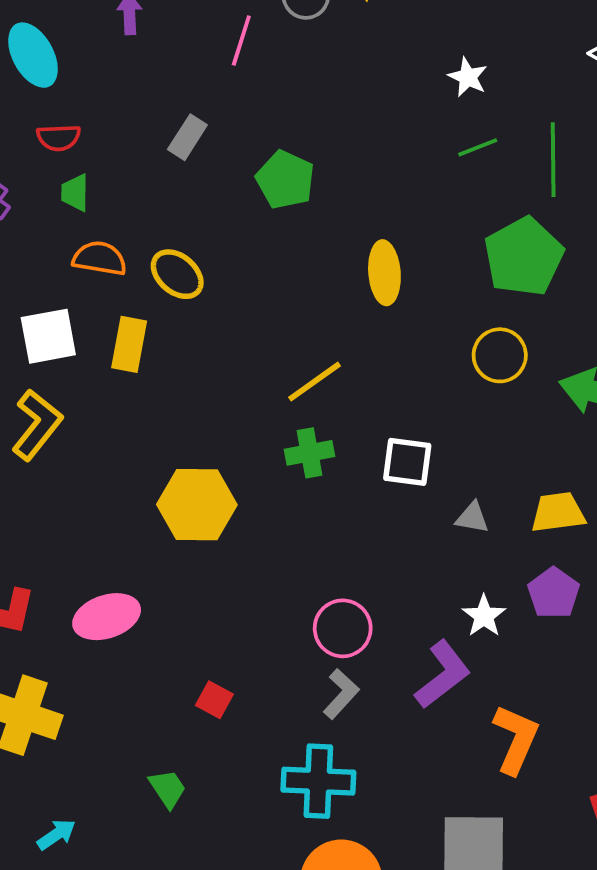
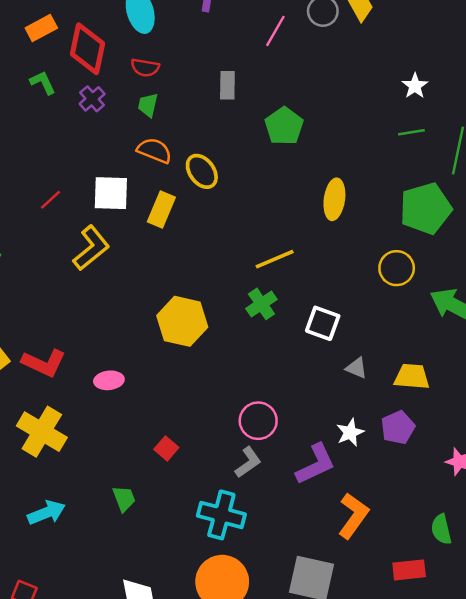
gray rectangle: (187, 137) -> (227, 85), turned -44
green cross: (310, 453) -> (261, 304), turned -36
pink ellipse: (107, 617) -> (109, 380), size x0.7
cyan arrow: (56, 835) -> (47, 513), size x1.4

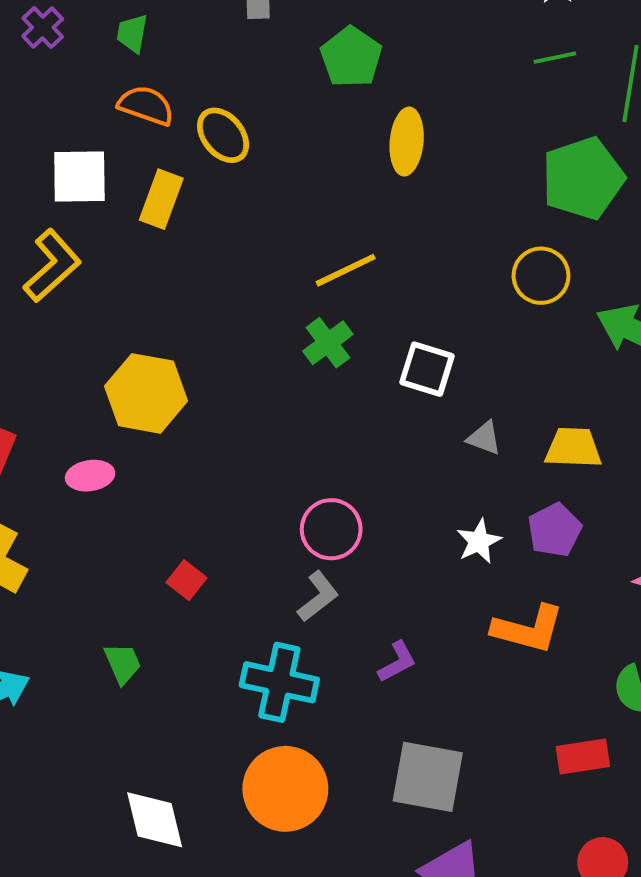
yellow ellipse: (334, 199) -> (407, 142), moved
yellow hexagon: (182, 321) -> (146, 393), moved
purple L-shape: (316, 464) -> (397, 662), moved, size x0.6
orange L-shape: (353, 516) -> (528, 629), moved, turned 72

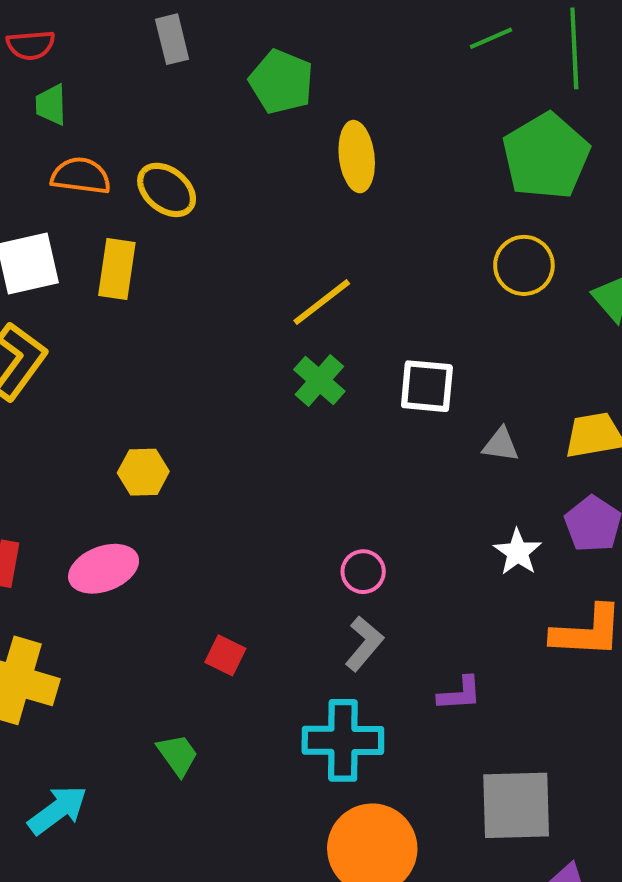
yellow hexagon: (146, 393) -> (143, 472), size x0.6
pink ellipse: (90, 476) -> (104, 569), size x1.4
pink circle: (331, 529) -> (363, 572), size x0.7
purple L-shape: (397, 662) -> (460, 694), turned 36

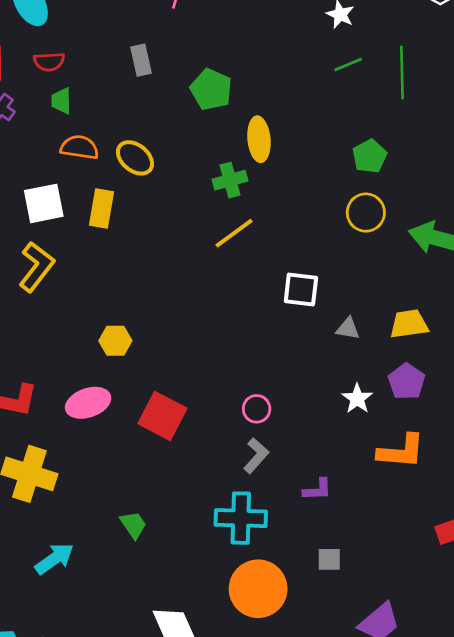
green pentagon: (546, 156) -> (370, 156), moved, size x0.6
green cross: (319, 380) -> (230, 180), moved, turned 32
red square: (225, 655) -> (162, 416), moved, size x1.8
gray square: (516, 805) -> (329, 559), moved, size x0.5

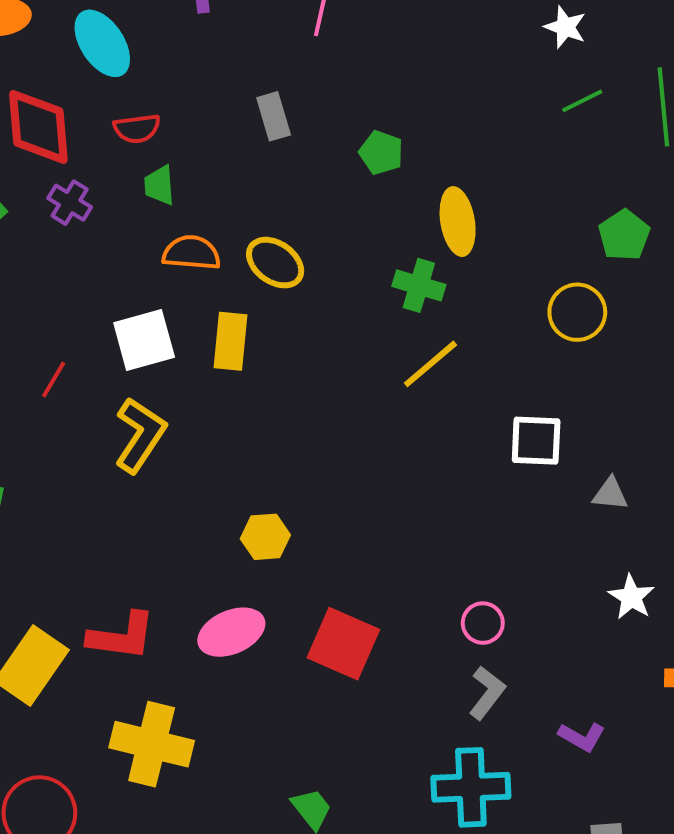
green pentagon: (211, 89) -> (381, 153), size x0.7
green cross: (230, 180) -> (419, 285), turned 36
yellow circle: (366, 213) -> (577, 312), moved
purple L-shape: (317, 490) -> (582, 737), turned 36

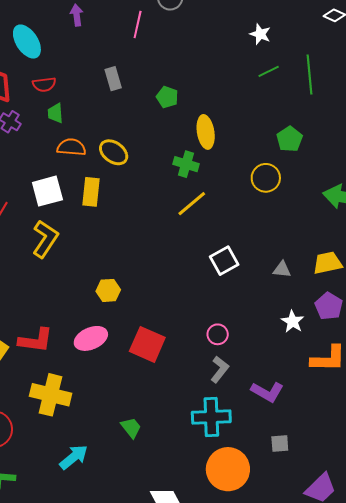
white square: (536, 441) -> (224, 261), moved, turned -32
purple L-shape: (582, 737) -> (267, 392), size x1.4

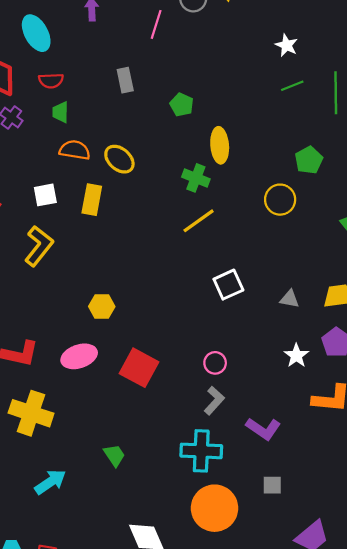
white square: (47, 191) -> (45, 195), size x0.7

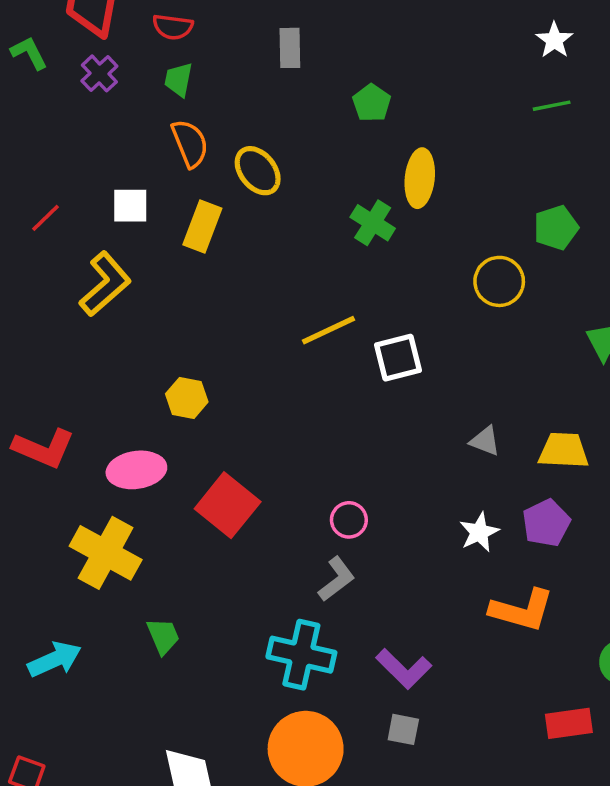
orange semicircle: (75, 150) -> (190, 143), turned 48
yellow line: (199, 221) -> (329, 330), moved
white square: (228, 285) -> (398, 358), moved
yellow cross: (31, 413) -> (106, 553), moved
purple L-shape: (263, 429) -> (404, 669), moved

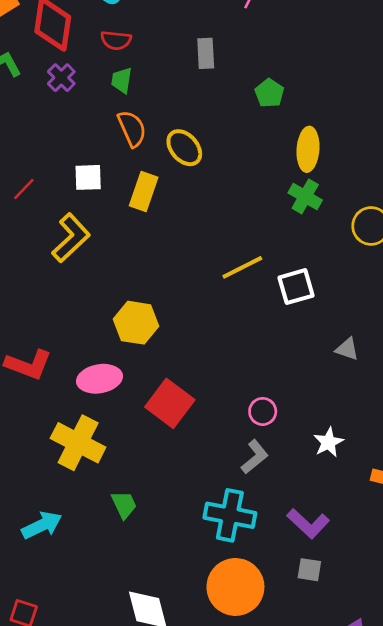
green cross: (373, 223) -> (305, 196), moved
yellow hexagon: (187, 398) -> (136, 323), size x1.4
gray triangle: (485, 441) -> (347, 349), moved
white star: (479, 532) -> (328, 442), moved

